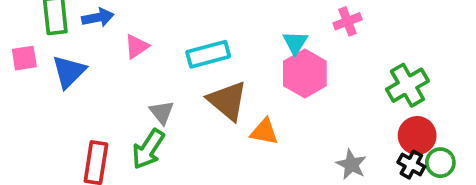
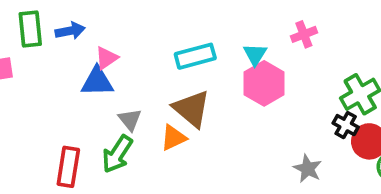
cyan rectangle: (208, 54) -> (195, 56), moved
blue triangle: (69, 72) -> (97, 82), moved, turned 44
orange triangle: (264, 132) -> (173, 138), moved, turned -36
black cross: (411, 165) -> (346, 125), moved

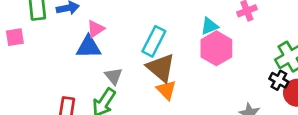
cyan triangle: (255, 54) -> (209, 26), turned 36
cyan rectangle: (195, 56) -> (154, 41), moved, turned -48
orange triangle: (173, 138) -> (166, 90), moved, turned -50

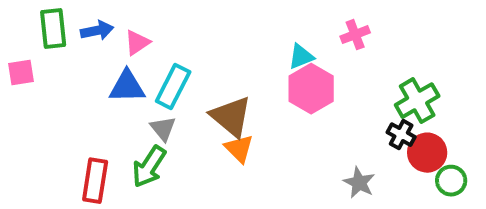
pink triangle: (96, 29) -> (137, 43), moved
cyan rectangle: (154, 41) -> (173, 87), moved

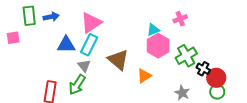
pink triangle: (137, 43) -> (91, 23), moved, size x1.6
green cross: (417, 101) -> (186, 56), moved
orange triangle: (239, 149) -> (144, 76), moved, turned 42
green circle: (451, 181) -> (217, 92), moved

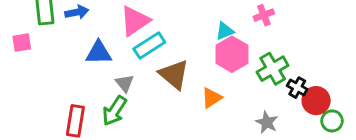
cyan rectangle: (89, 45) -> (149, 46), moved, turned 30
green circle: (217, 92) -> (332, 121), moved

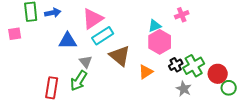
green cross: (273, 69) -> (194, 66), moved
black cross: (297, 88) -> (176, 65), moved, turned 32

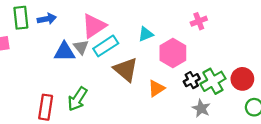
cyan triangle: (155, 26) -> (146, 34), moved
gray triangle: (86, 62) -> (81, 47), moved
red circle: (218, 74) -> (242, 79), moved

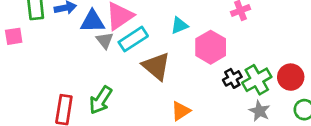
blue triangle: (64, 52) -> (92, 21), moved
orange triangle: (156, 88) -> (181, 111), moved
gray star: (201, 108) -> (259, 111), moved

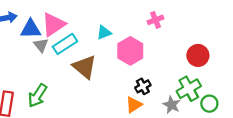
red circle: (291, 77) -> (198, 55), moved
black cross: (232, 78) -> (143, 86), moved
green cross: (257, 80) -> (189, 89), moved
orange triangle: (181, 111) -> (134, 105), moved

